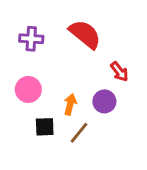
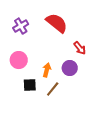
purple cross: (31, 39) -> (21, 26), turned -35

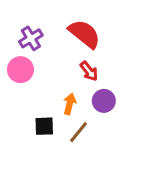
red arrow: (80, 48) -> (89, 71), moved
pink circle: (19, 60) -> (20, 70), moved

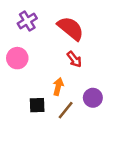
purple cross: (31, 38) -> (27, 21), moved
purple circle: (104, 101) -> (93, 98), moved

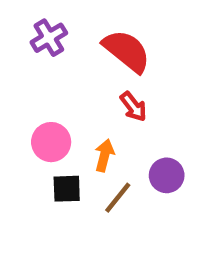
pink circle: (17, 58) -> (51, 142), moved

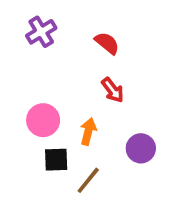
red semicircle: (127, 51) -> (107, 43), size x0.6
brown line: (118, 198) -> (88, 180), moved

